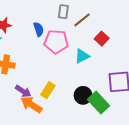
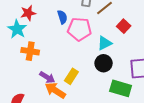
black circle: (83, 95) -> (104, 63), moved
green rectangle: (99, 103) -> (121, 88), turned -30

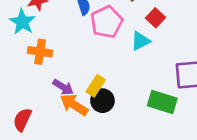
red square: (124, 26) -> (155, 18), moved
pink pentagon: (79, 29) -> (107, 22), turned -30
black circle: (104, 63) -> (102, 101), moved

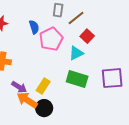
black circle: (102, 101) -> (44, 108), moved
green rectangle: (162, 102) -> (77, 79), moved

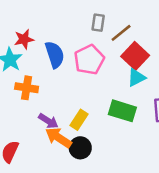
blue semicircle: (34, 27) -> (55, 55), moved, size x1.5
red square: (87, 36) -> (135, 56), size x1.5
cyan triangle: (76, 53) -> (136, 78), moved

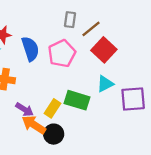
cyan triangle: (136, 78) -> (105, 84), moved
green rectangle: (122, 111) -> (77, 100), moved

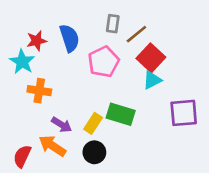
blue semicircle: (30, 49) -> (69, 38), moved
cyan triangle: (105, 84) -> (152, 80), moved
orange arrow: (34, 125) -> (52, 146), moved

